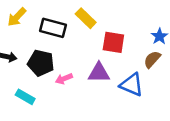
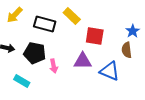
brown semicircle: (152, 59) -> (127, 50), turned -49
pink arrow: (64, 79) -> (54, 66), turned -80

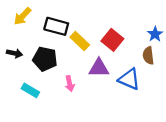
yellow rectangle: (72, 16) -> (80, 41), moved
red square: (95, 36) -> (112, 40), turned 30
pink arrow: (54, 66) -> (70, 84), moved

